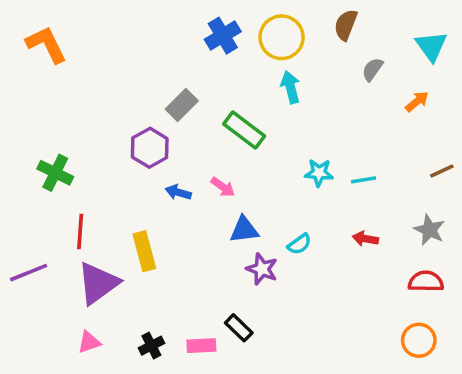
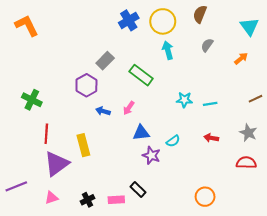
gray semicircle: (372, 69) -> (207, 45), moved
pink arrow: (223, 187) -> (129, 108), turned 88
purple line: (29, 273) -> (16, 186), moved
orange circle: (419, 340) -> (205, 197), moved

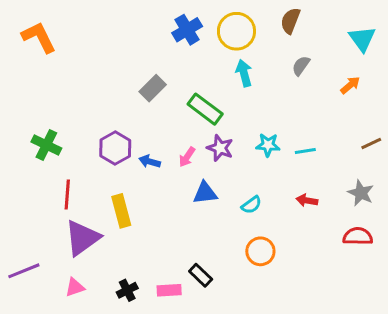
purple hexagon: (86, 85) -> (115, 148), moved
purple star: (151, 155) -> (220, 148), moved
orange circle: (205, 197) -> (260, 251), moved

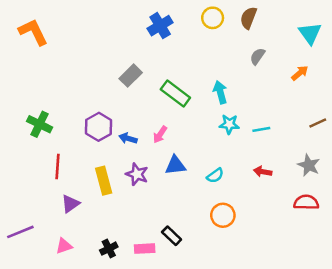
yellow circle: (236, 31) -> (213, 18), moved, size x0.7
cyan arrow: (244, 73) -> (220, 92), moved
purple star: (220, 148) -> (137, 174), moved
purple triangle: (82, 238) -> (70, 204), size x0.6

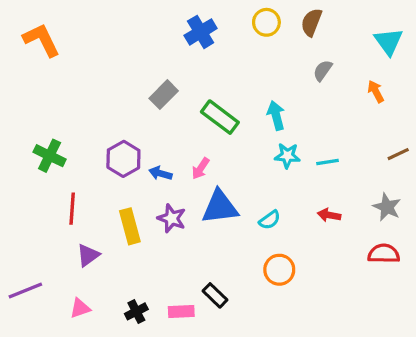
orange arrow: (300, 73) -> (376, 91), turned -78
blue triangle: (175, 165) -> (220, 207), size x1.4

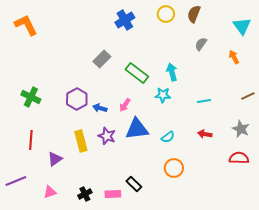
cyan star: (287, 156) -> (163, 95), moved
red line: (72, 209) -> (31, 140), moved

